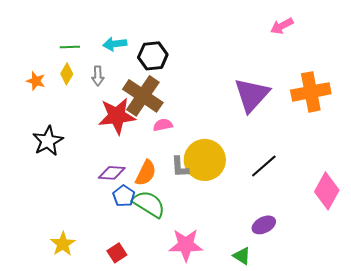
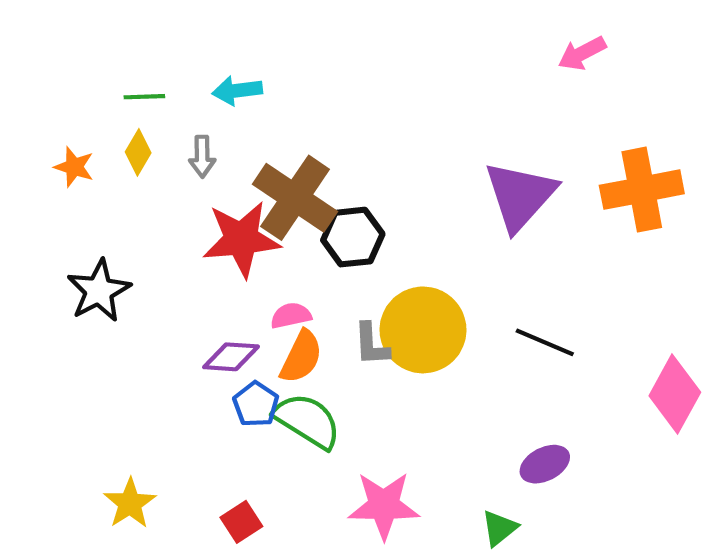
black hexagon: (153, 56) -> (353, 237), moved
pink semicircle: (163, 125) -> (291, 316), moved
black line: (264, 166) -> (545, 342), turned 64
green triangle: (242, 256) -> (499, 528), turned 48

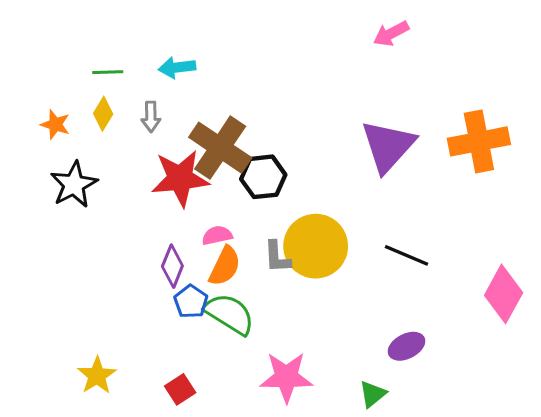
pink arrow: (582, 53) -> (391, 34), moved
black star: (99, 291) -> (74, 185), moved
purple diamond: (231, 357) -> (172, 266), turned -72

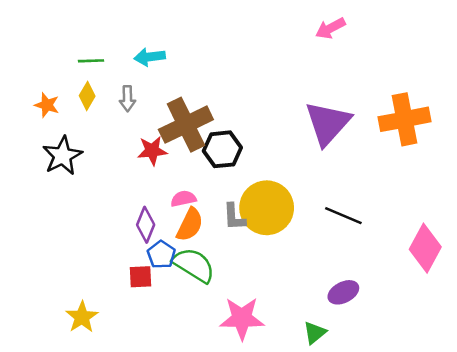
brown cross: (220, 148) -> (186, 125), turned 30
red star: (180, 178) -> (152, 151), size x0.6
red square: (180, 389) -> (140, 277), moved, turned 30

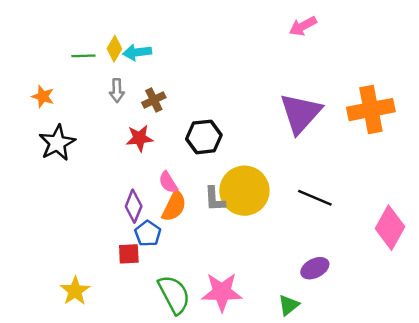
yellow diamond: (87, 96) -> (114, 49), moved
brown cross: (186, 125) -> (154, 100), moved, size x0.5
pink semicircle: (183, 199) -> (168, 182), turned -110
green semicircle: (194, 265) -> (174, 294), moved, turned 30

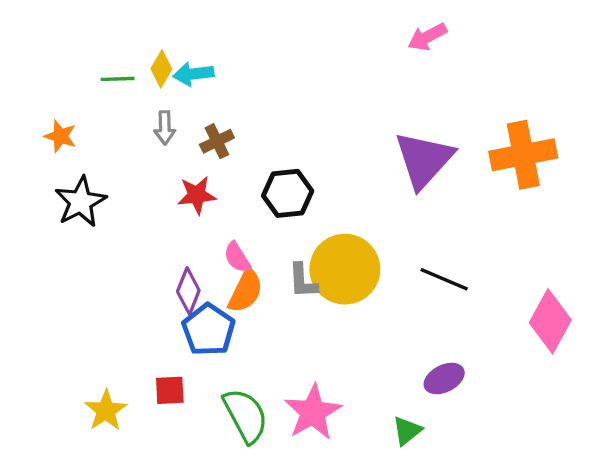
blue pentagon: (148, 234) -> (209, 330), size x1.4
red square: (129, 254) -> (170, 390), moved
pink star: (222, 292) -> (313, 412), turned -30

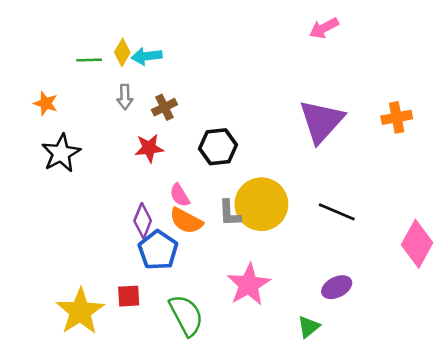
orange cross: (523, 155) -> (397, 117), size x0.6
orange semicircle: (246, 291) -> (186, 221), turned 92
yellow star: (106, 411) -> (80, 311), size x1.5
pink star: (313, 412) -> (249, 285), moved

